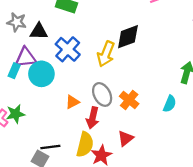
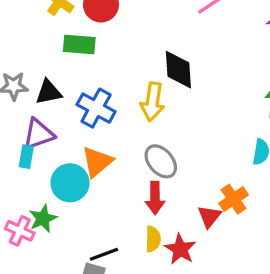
black diamond: (128, 37) -> (178, 70), turned -60
cyan circle: (41, 74) -> (70, 183), moved
orange cross: (129, 100) -> (234, 199), moved, turned 30
orange triangle: (72, 102) -> (97, 162), moved, size x1.5
yellow semicircle: (85, 144) -> (153, 239), size x0.7

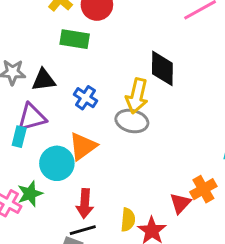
blue cross: (96, 108) -> (85, 98), size x0.7
gray ellipse: (161, 161) -> (132, 121), moved, turned -40
red arrow: (155, 198) -> (85, 204), moved

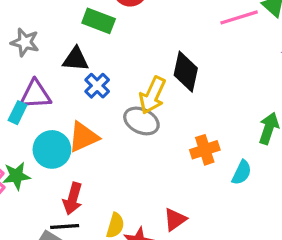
black triangle: (44, 80) -> (76, 59), moved
orange cross: (203, 189) -> (205, 150), moved

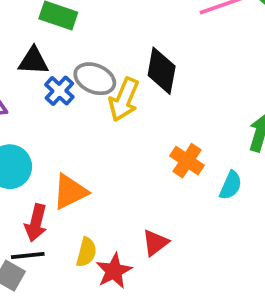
gray ellipse: (141, 121) -> (95, 79), moved
orange triangle: (83, 137) -> (70, 192), moved
orange cross: (205, 150) -> (187, 161), turned -36

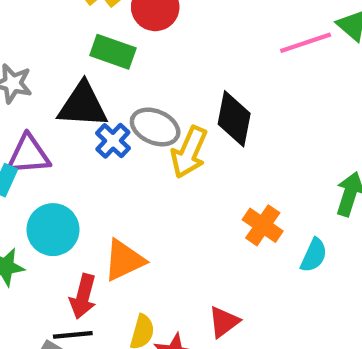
black triangle: (33, 61) -> (83, 105), size x1.4

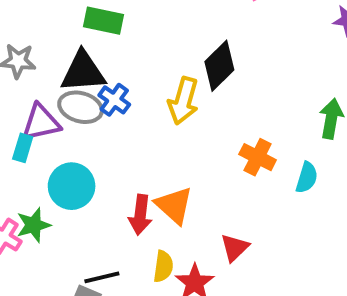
black diamond: (234, 119) -> (219, 66), turned 42
gray ellipse: (155, 127) -> (81, 107), moved
orange triangle: (124, 260) -> (174, 205), moved, turned -45
red arrow: (83, 296) -> (140, 215), moved

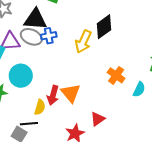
blue cross: (114, 100) -> (49, 36), turned 35
yellow semicircle: (163, 266) -> (40, 107), moved

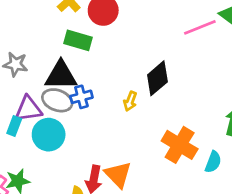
yellow arrow: (83, 41) -> (130, 101), size x0.6
orange cross: (116, 75) -> (180, 145), size x1.4
cyan circle: (21, 76) -> (49, 135), moved

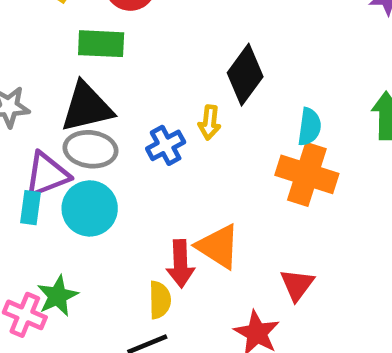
blue cross: (81, 97) -> (166, 145), moved
cyan semicircle: (213, 162) -> (309, 127), moved

